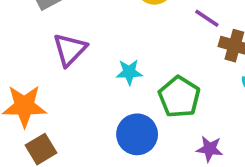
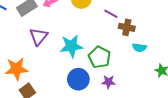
cyan star: (129, 72) -> (71, 46), size x1.6
purple star: (210, 149) -> (108, 82), moved

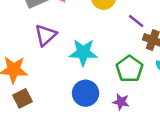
green pentagon: (99, 57) -> (129, 69), moved

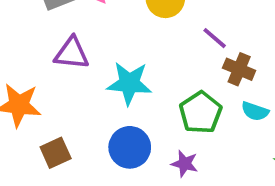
purple triangle: (46, 35) -> (72, 53), turned 45
brown square: (22, 98) -> (56, 153), moved

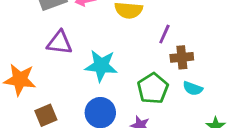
purple line: (215, 38) -> (164, 34), turned 72
brown cross: (239, 69) -> (182, 57), turned -30

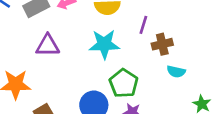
cyan star: (101, 66) -> (104, 44), moved
green pentagon: (153, 88) -> (124, 83), moved

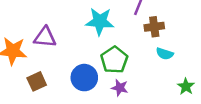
purple triangle: (48, 46) -> (45, 37), moved

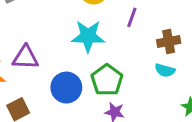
brown cross: (154, 27) -> (169, 42), moved
blue circle: (84, 78) -> (66, 88), moved

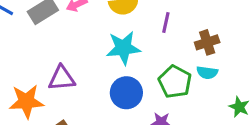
green pentagon: (107, 80) -> (175, 82), moved
blue circle: (66, 88) -> (126, 93), moved

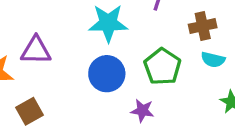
cyan semicircle: (207, 73) -> (213, 60), moved

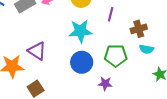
purple triangle: (36, 50) -> (37, 51), turned 36
green pentagon: (162, 67) -> (116, 56), turned -30

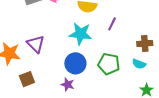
brown cross: (139, 29) -> (145, 43), moved
purple star: (105, 84) -> (68, 85), moved

